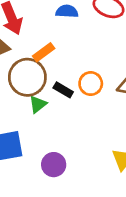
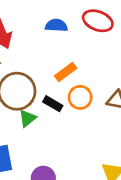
orange rectangle: (44, 52) -> (66, 72), moved

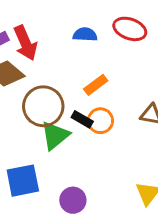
orange circle: (80, 97) -> (100, 121), moved
green triangle: (27, 118) -> (55, 135), size x1.5

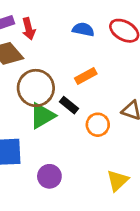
red arrow: (25, 43) -> (29, 29), size x0.7
orange circle: (100, 121) -> (98, 125), moved

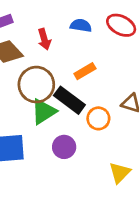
red arrow: (29, 29) -> (44, 39), moved
black rectangle: (69, 105) -> (69, 100), size x1.6
purple circle: (49, 176) -> (64, 147), moved

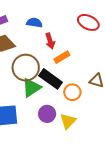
blue semicircle: (81, 25) -> (34, 23), moved
red arrow: (44, 39) -> (50, 41), moved
yellow triangle: (120, 173) -> (68, 121), moved

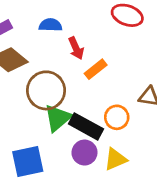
black rectangle: (51, 79) -> (86, 126), moved
yellow triangle: (68, 121) -> (115, 159), turned 30

